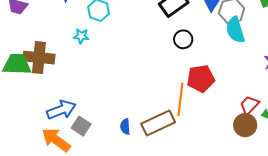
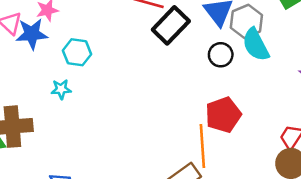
black circle: (183, 39) -> (221, 55), moved

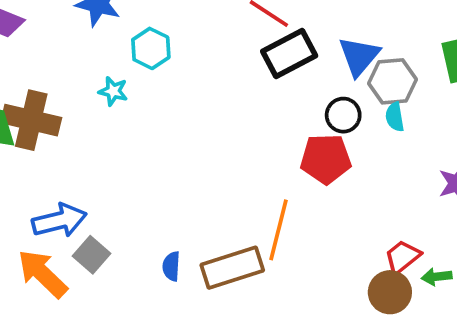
cyan semicircle: (256, 45) -> (395, 117), size x0.6
red pentagon: (223, 115) -> (326, 159), moved

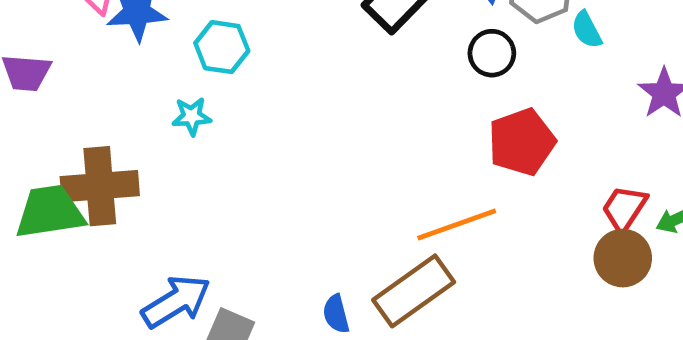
cyan semicircle: (395, 117) -> (587, 30), moved
red pentagon: (326, 159) -> (522, 142), moved
orange line: (278, 230) -> (457, 224), turned 74

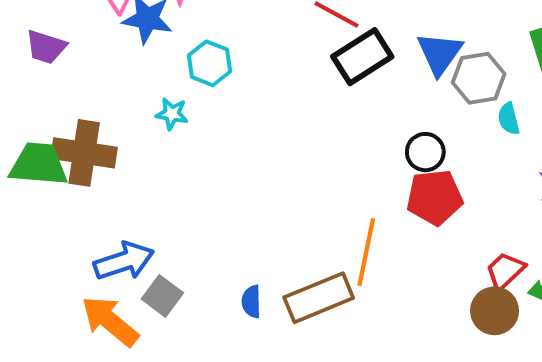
black circle: (492, 53) -> (425, 152), moved
orange line: (457, 224) -> (366, 252), turned -72

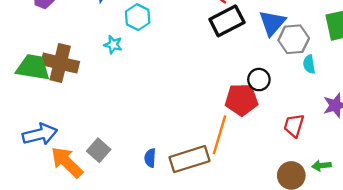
red pentagon: (435, 197) -> (241, 100), moved
blue arrow: (124, 261) -> (40, 134), moved
red trapezoid: (505, 271) -> (294, 126), moved, turned -35

